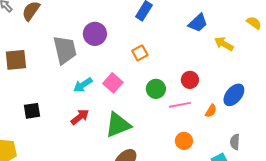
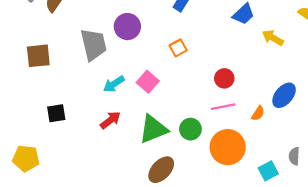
red circle: (190, 80) -> (224, 78), moved
green circle: (156, 89) -> (190, 129), moved
orange circle: (184, 141) -> (228, 147), size x1.8
gray semicircle: (235, 142) -> (294, 156), moved

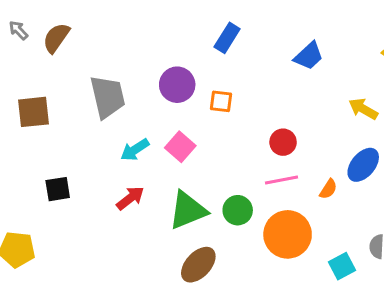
purple circle: (127, 27) -> (177, 85), moved
yellow arrow: (273, 38) -> (363, 109), moved
orange square: (178, 48) -> (221, 101), turned 36

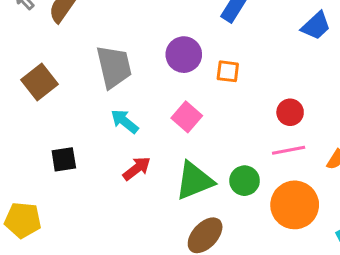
brown square: (34, 112) -> (39, 82), turned -32
cyan arrow: (135, 150) -> (125, 121), moved, turned 72

